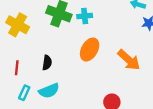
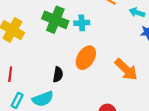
black semicircle: (47, 63) -> (58, 74), moved

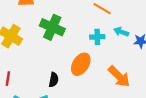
cyan arrow: (137, 12) -> (121, 32), moved
cyan cross: (82, 23) -> (97, 37), moved

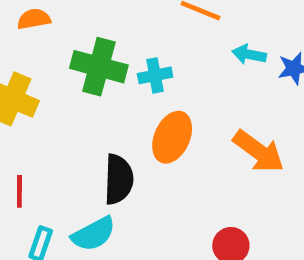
cyan cross: (97, 37) -> (155, 75), moved
black semicircle: (54, 80) -> (119, 179), size x1.5

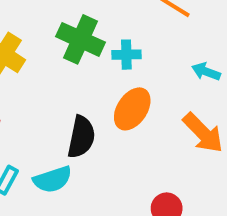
cyan arrow: (249, 54) -> (206, 72), moved

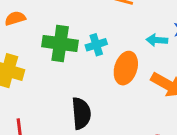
orange ellipse: (132, 109) -> (126, 68), moved

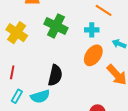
cyan cross: (96, 45) -> (92, 30), moved

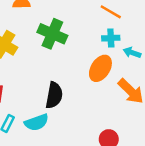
cyan cross: (92, 30) -> (111, 38), moved

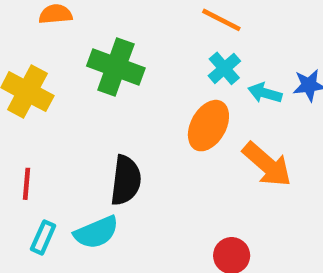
cyan cross: (111, 38) -> (224, 68), turned -35

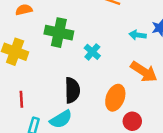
cyan cross: (224, 68) -> (92, 52), moved
orange ellipse: (208, 126) -> (115, 98), moved

